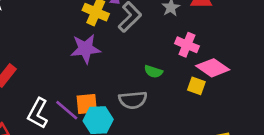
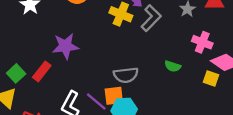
purple star: (86, 49) -> (65, 46), moved
gray semicircle: (133, 100) -> (126, 75), moved

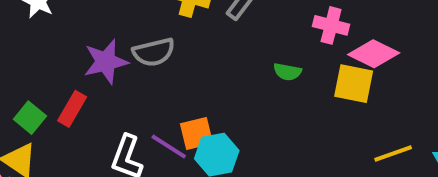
gray semicircle: (126, 75) -> (154, 52), moved
yellow square: (211, 79) -> (354, 84), size x1.5

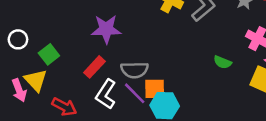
gray semicircle: (154, 52) -> (134, 70), moved
red rectangle: (72, 109) -> (94, 67), moved

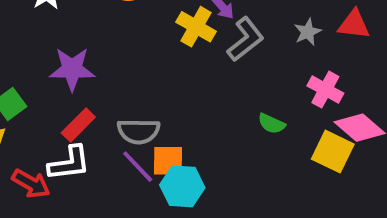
purple star: (106, 29) -> (72, 69), moved
white L-shape: (106, 94) -> (69, 163), moved, turned -132

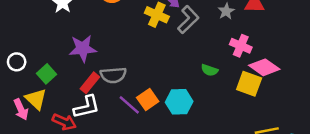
gray semicircle: (139, 131) -> (113, 75), moved
orange square: (168, 161) -> (148, 99), turned -30
cyan hexagon: (182, 186) -> (179, 102), moved

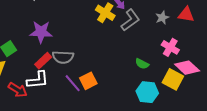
cyan hexagon: (179, 102) -> (147, 92), moved

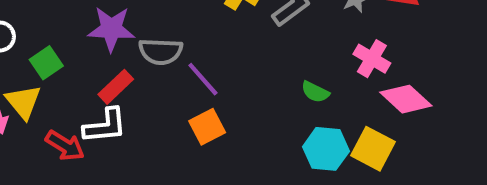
gray semicircle: (63, 57) -> (161, 51), moved
yellow square: (173, 79) -> (373, 149), moved
purple line: (73, 83) -> (203, 79), moved

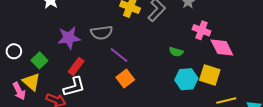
gray semicircle: (161, 51) -> (102, 33), moved
pink diamond: (406, 99) -> (222, 48), turned 30

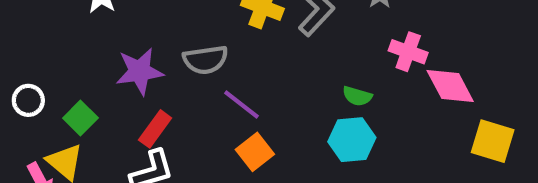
yellow square: (210, 75) -> (493, 141), moved
cyan hexagon: (186, 79) -> (352, 140), moved

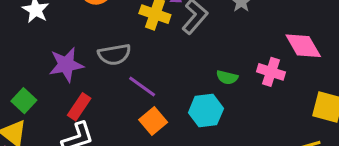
pink cross: (408, 52) -> (271, 72), moved
pink diamond: (450, 86) -> (303, 46), moved
cyan hexagon: (352, 140) -> (206, 111), moved

